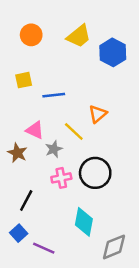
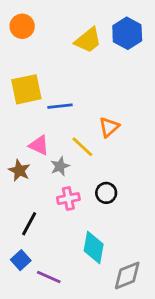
orange circle: (31, 35) -> (22, 26), moved
blue hexagon: (113, 52) -> (127, 33), moved
yellow square: (24, 80) -> (26, 89), size x1.6
black circle: (95, 173) -> (106, 193), size x0.6

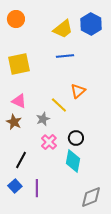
blue line: (60, 106) -> (65, 56), moved
pink triangle: (39, 145) -> (19, 101), moved
pink cross: (68, 199) -> (49, 142), turned -35
cyan diamond: (94, 248) -> (73, 161), moved
purple line: (49, 277) -> (37, 188), moved, turned 66

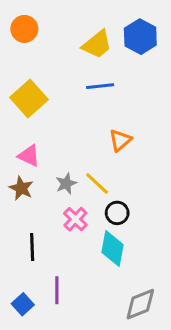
yellow square: (19, 64) -> (29, 99), turned -30
yellow line: (59, 105) -> (97, 184), moved
black line: (21, 160) -> (32, 247), turned -30
blue square: (15, 186) -> (23, 304), moved

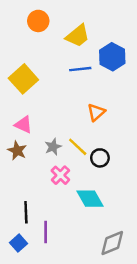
orange circle: (24, 29) -> (38, 21), moved
blue hexagon: (140, 37) -> (112, 57), moved
black circle: (117, 213) -> (100, 158), moved
black line: (32, 247) -> (26, 212), moved
cyan diamond: (113, 249) -> (90, 199), turned -40

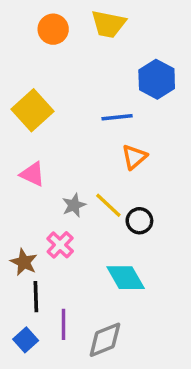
yellow trapezoid: (78, 36) -> (108, 24), moved, turned 50
blue line: (80, 69) -> (117, 117), moved
brown star: (17, 151) -> (24, 262), moved
pink cross: (60, 175) -> (60, 245), moved
gray diamond: (112, 243) -> (105, 340), moved

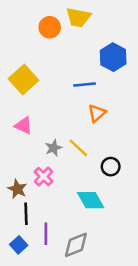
orange circle: (53, 29) -> (50, 27), moved
black circle: (139, 221) -> (111, 167), moved

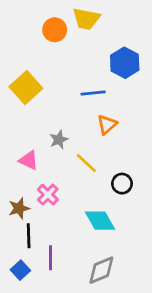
pink triangle: (24, 126) -> (29, 160), moved
gray star: (53, 148) -> (59, 140), moved
brown star: (17, 189) -> (19, 208), turned 30
gray diamond: (76, 245) -> (101, 270), moved

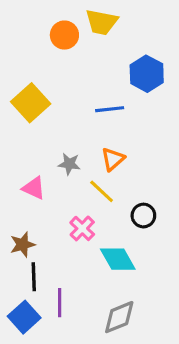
orange triangle: (107, 125) -> (113, 159), moved
gray star: (59, 140) -> (69, 164), turned 30
pink cross: (48, 195) -> (82, 228), moved
blue square: (20, 270) -> (24, 317), size x1.4

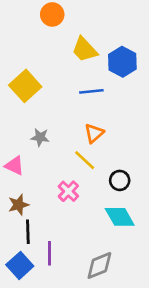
yellow trapezoid: (102, 22) -> (85, 50), moved, turned 36
orange circle: (64, 35) -> (52, 14), moved
gray star: (69, 164) -> (40, 137), moved
pink triangle: (34, 188) -> (14, 166), moved
cyan diamond: (118, 259) -> (120, 217), moved

